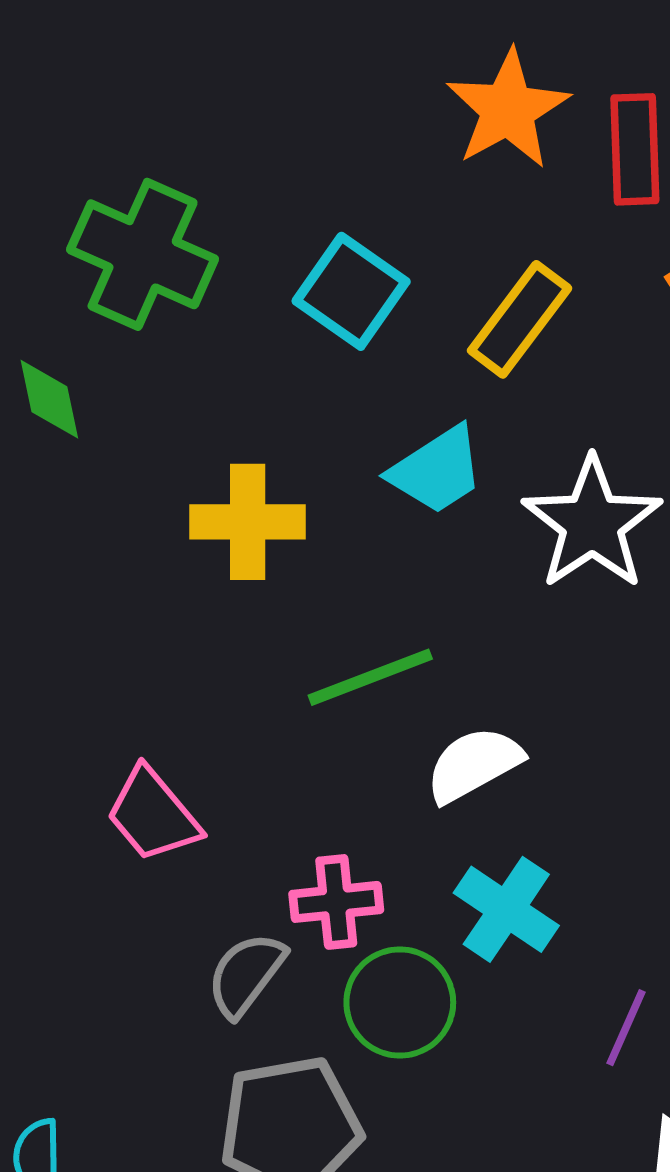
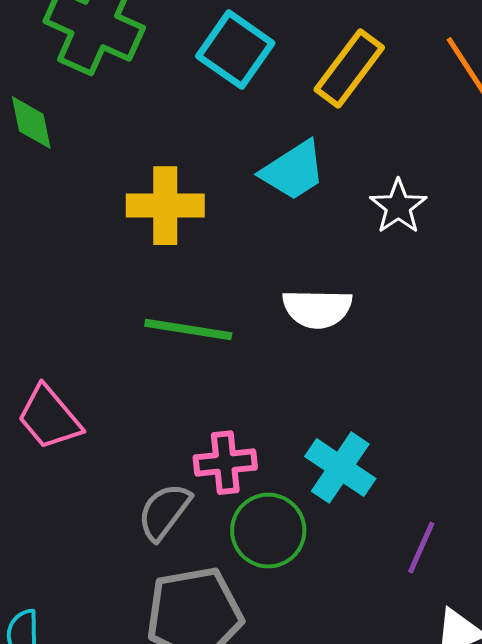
white star: (592, 523) -> (398, 207), size x0.6
green line: (370, 677) -> (188, 330), moved, turned 30
white semicircle: (474, 764) -> (317, 309), moved, turned -150
pink trapezoid: (153, 815) -> (49, 418), moved

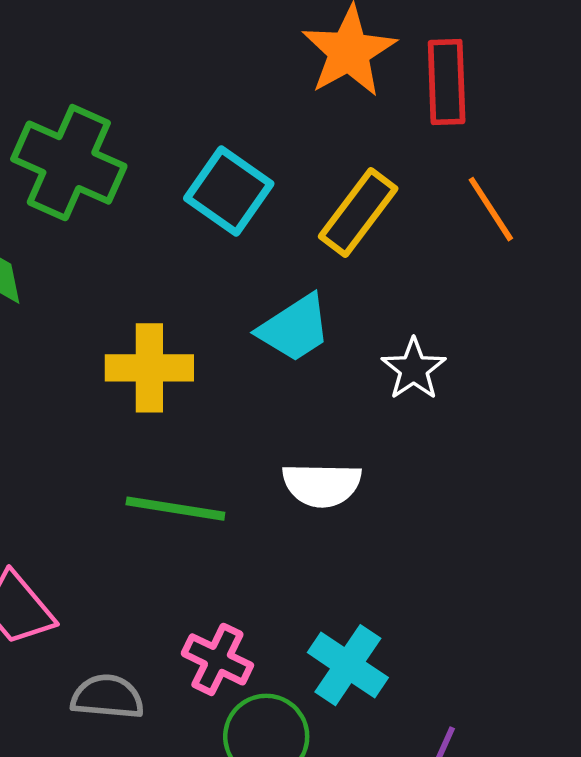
pink cross: (225, 463) -> (217, 659), turned 32
gray semicircle: (164, 512) -> (107, 697), moved, turned 58

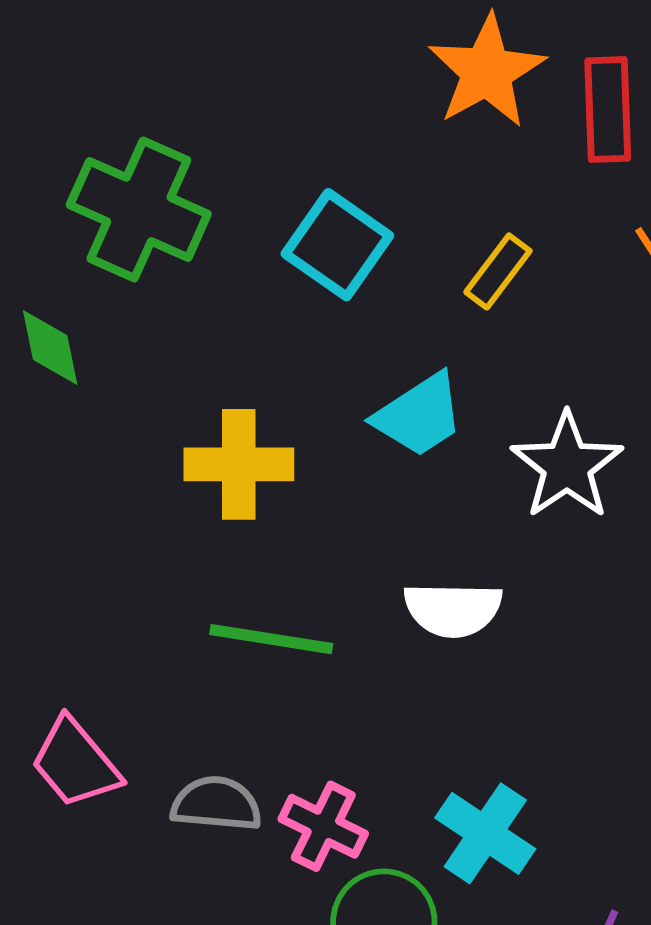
yellow rectangle: (358, 212) -> (498, 271), size x0.7
white star: (414, 369) -> (567, 466), size x1.4
gray semicircle: (107, 697) -> (216, 804), moved

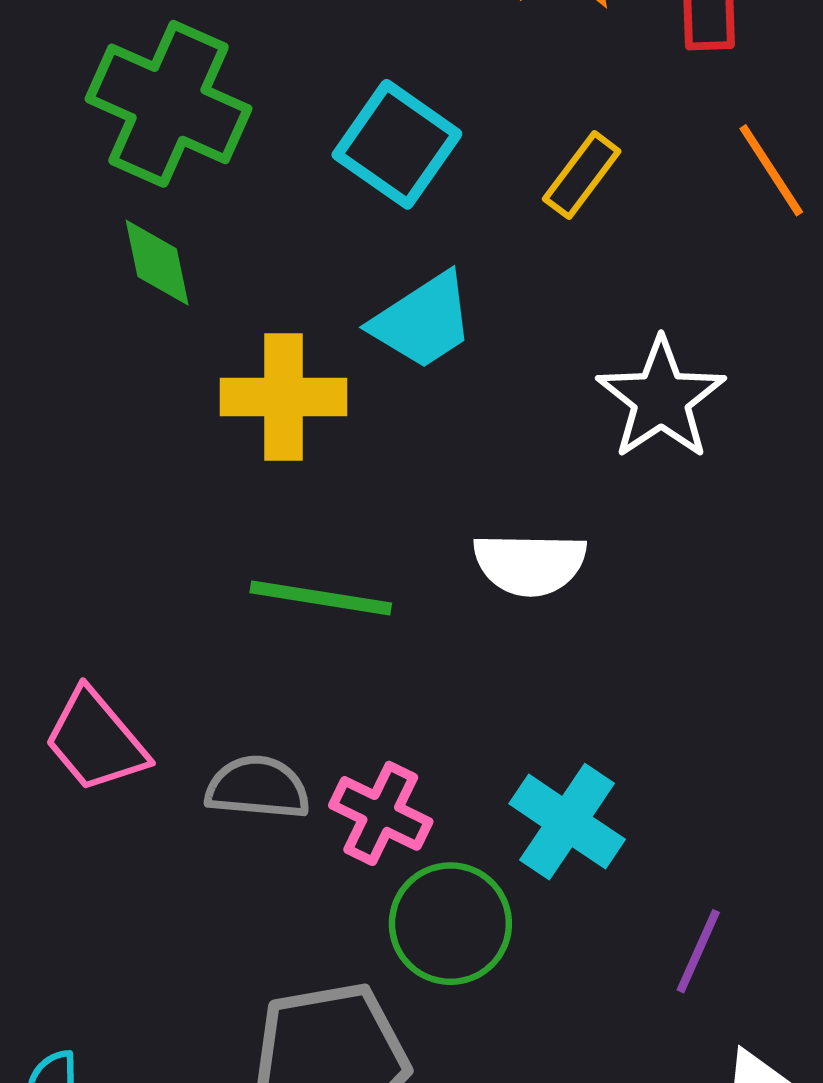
green diamond: (50, 347) -> (157, 263), moved
cyan trapezoid: (419, 415) -> (423, 321), moved

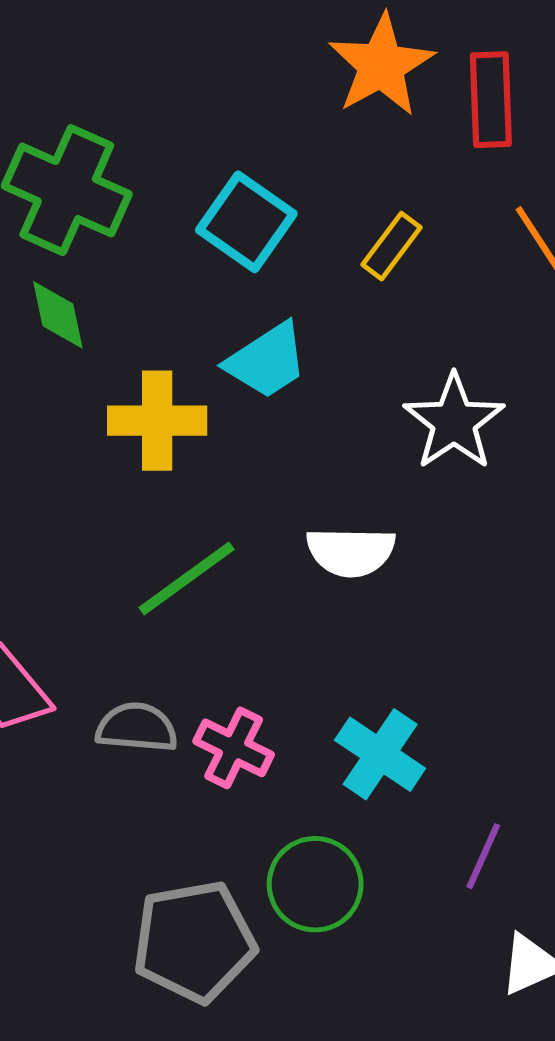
green line: (321, 598) -> (186, 578), turned -45
green circle: (450, 924) -> (315, 884), moved

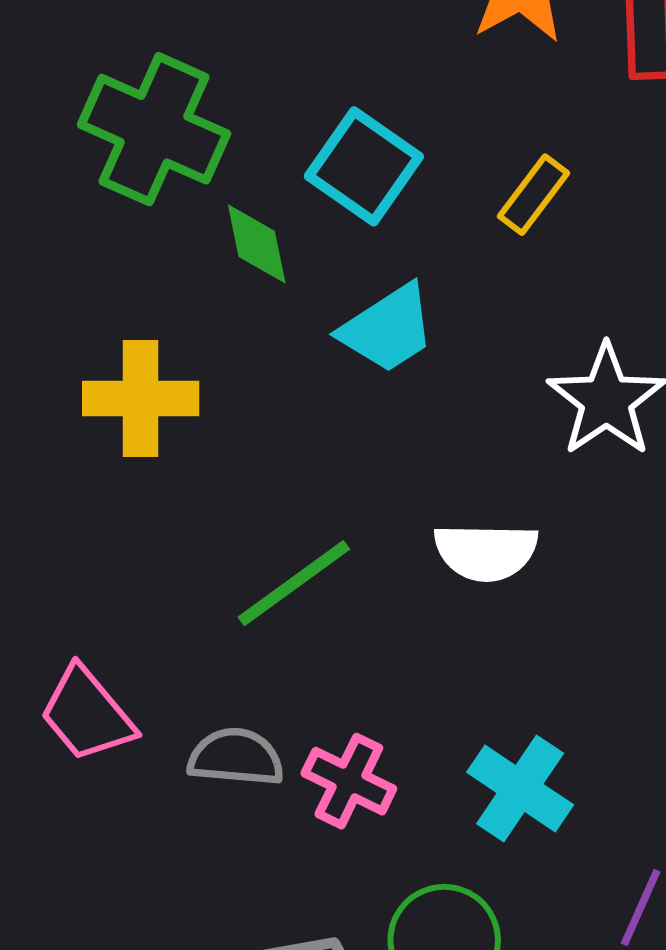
green diamond: (58, 315) -> (257, 244), moved
yellow cross: (157, 421) -> (141, 399), moved

